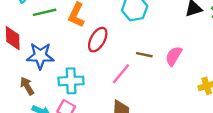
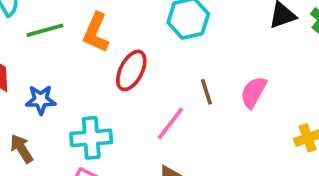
brown line: (144, 55) -> (206, 92), turned 63
blue star: (40, 56) -> (41, 100), size x0.7

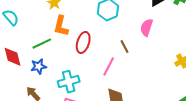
green line: (45, 30) -> (42, 44), moved
pink semicircle: (253, 92) -> (147, 27), moved

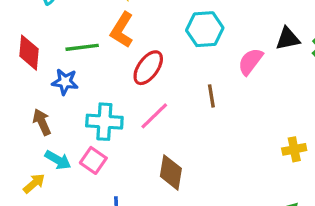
pink semicircle: (147, 27) -> (250, 62), moved
pink line: (109, 66) -> (154, 116), moved

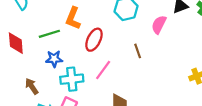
blue star: (65, 82) -> (54, 59), moved

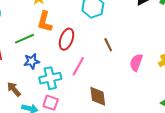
pink semicircle: (159, 25) -> (136, 62), moved

